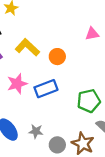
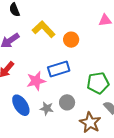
pink star: (17, 84) -> (36, 81), moved
gray circle: (57, 145) -> (67, 102), moved

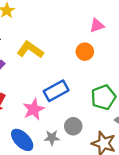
orange circle: (71, 40) -> (85, 52), moved

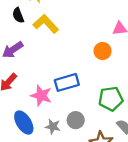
yellow L-shape: (30, 50) -> (46, 24), moved
pink star: (34, 109) -> (41, 95), turned 30

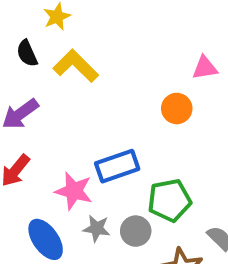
green pentagon: (111, 99) -> (169, 200), moved
gray star: (53, 127) -> (97, 228), moved

